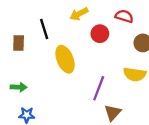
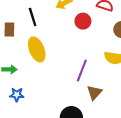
yellow ellipse: (65, 59) -> (37, 49), moved

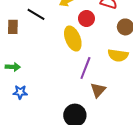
black line: (33, 17) -> (36, 14), turned -42
yellow ellipse: (37, 49) -> (73, 38), moved

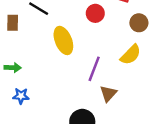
yellow ellipse: (73, 38) -> (63, 40), moved
yellow semicircle: (118, 55) -> (131, 55), turned -54

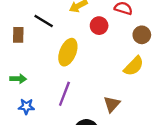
yellow ellipse: (63, 40) -> (68, 52), turned 44
purple line: (94, 69) -> (64, 94), moved

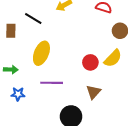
red circle: (99, 26) -> (90, 62), moved
yellow ellipse: (68, 52) -> (41, 53), moved
purple line: (64, 94) -> (52, 83), turned 70

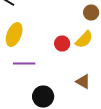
brown triangle: (93, 92) -> (83, 82), moved, turned -42

